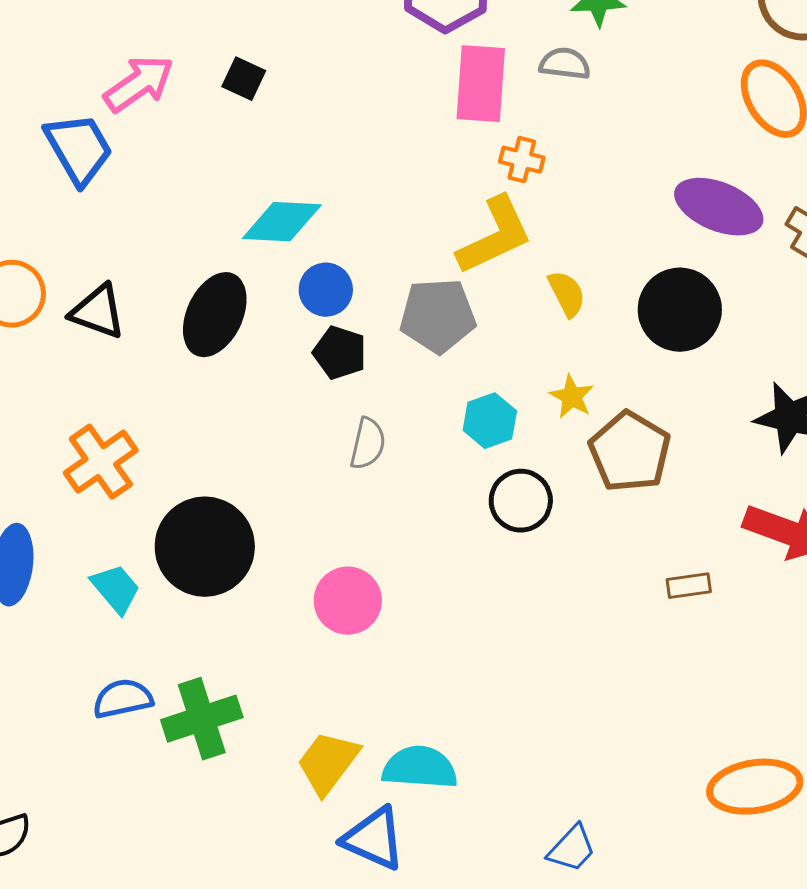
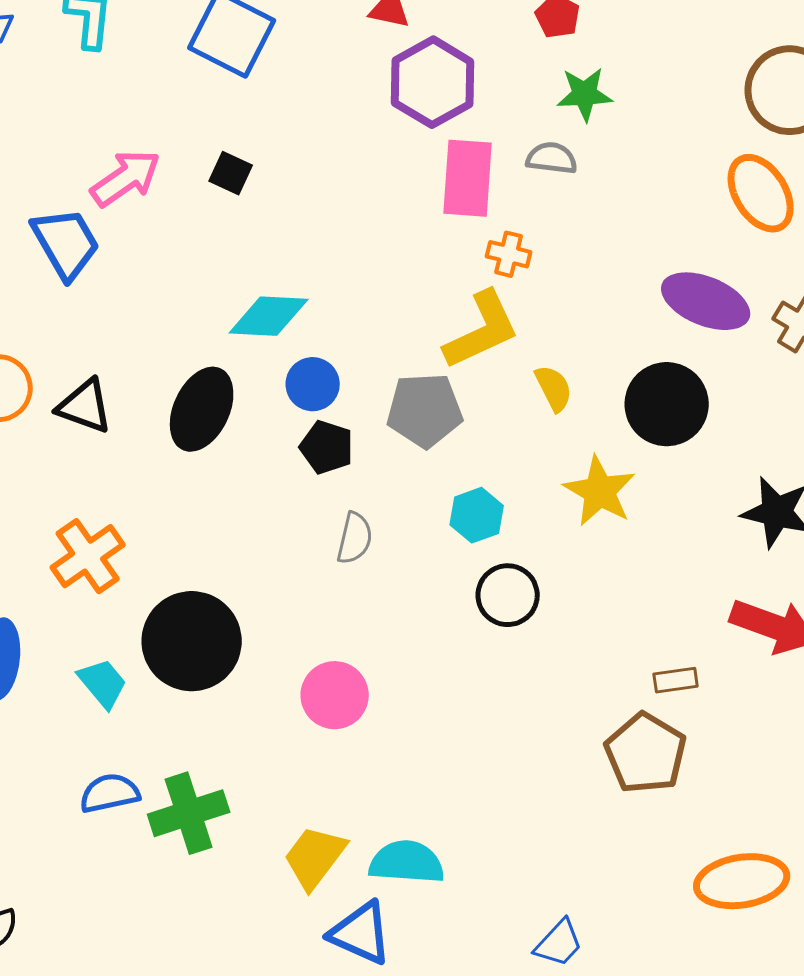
yellow star: (572, 397) -> (600, 491), moved, size x1.6
brown pentagon: (630, 452) -> (646, 753), moved

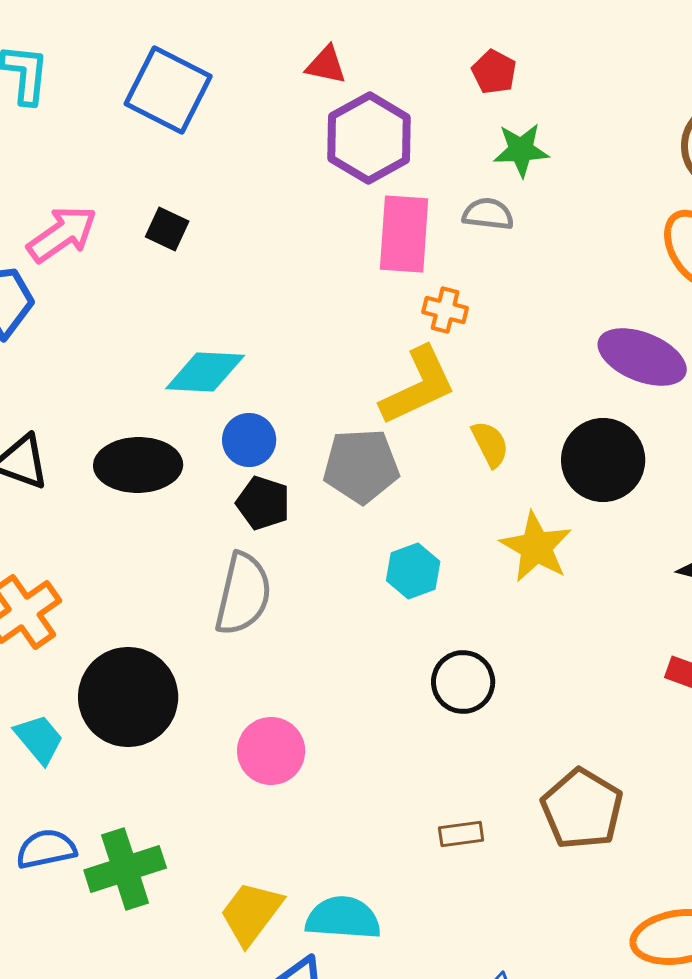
black ellipse: (202, 409) -> (138, 465), turned 64
gray semicircle: (355, 538) -> (243, 594), moved, size x1.6
black circle: (508, 595) -> (463, 682), moved
brown rectangle: (676, 680) -> (461, 834), moved

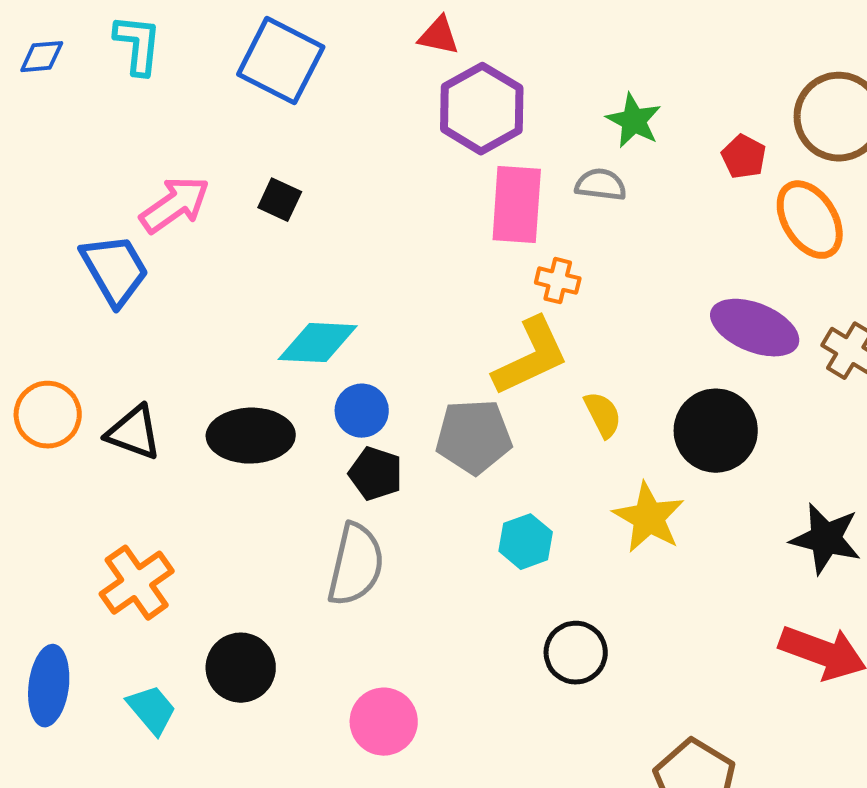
red pentagon: (494, 72) -> (744, 157), moved
green star: (521, 150) -> (634, 121), turned 30
black circle: (128, 697) -> (241, 668), size x0.7

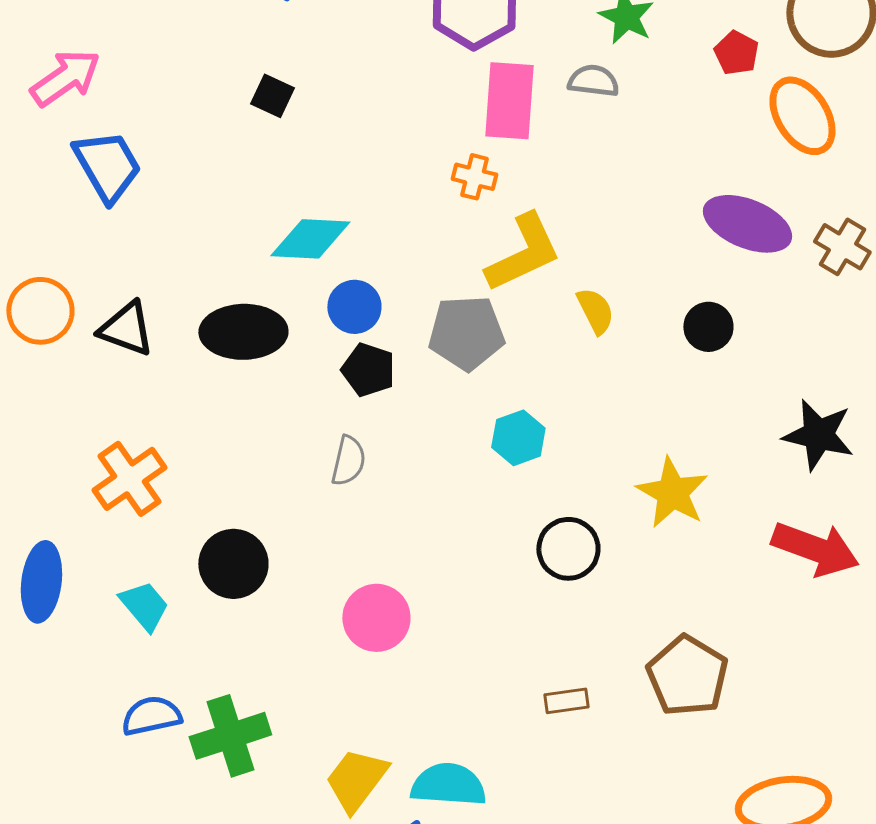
pink arrow: (175, 205) -> (65, 78), moved
orange cross: (558, 281) -> (474, 177), moved
black circle: (716, 431) -> (708, 327), size x0.6
yellow star: (649, 518) -> (672, 493), moved
gray semicircle: (356, 565) -> (348, 461), size x0.6

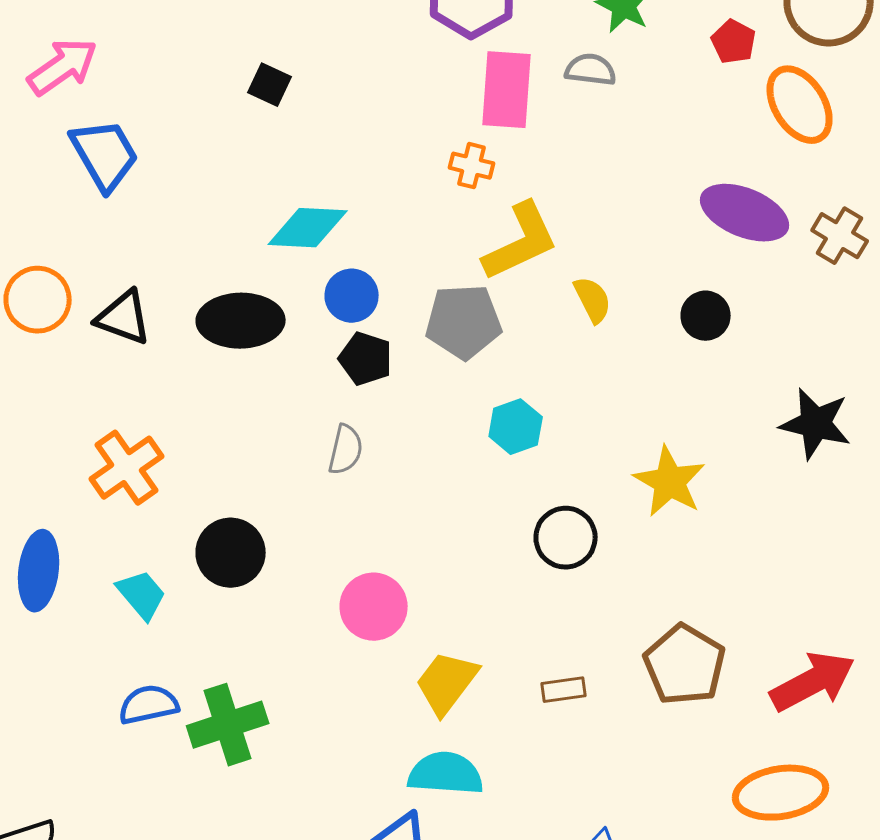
red arrow: (815, 549) -> (813, 682), moved, turned -48
yellow trapezoid: (356, 780) -> (447, 683), moved

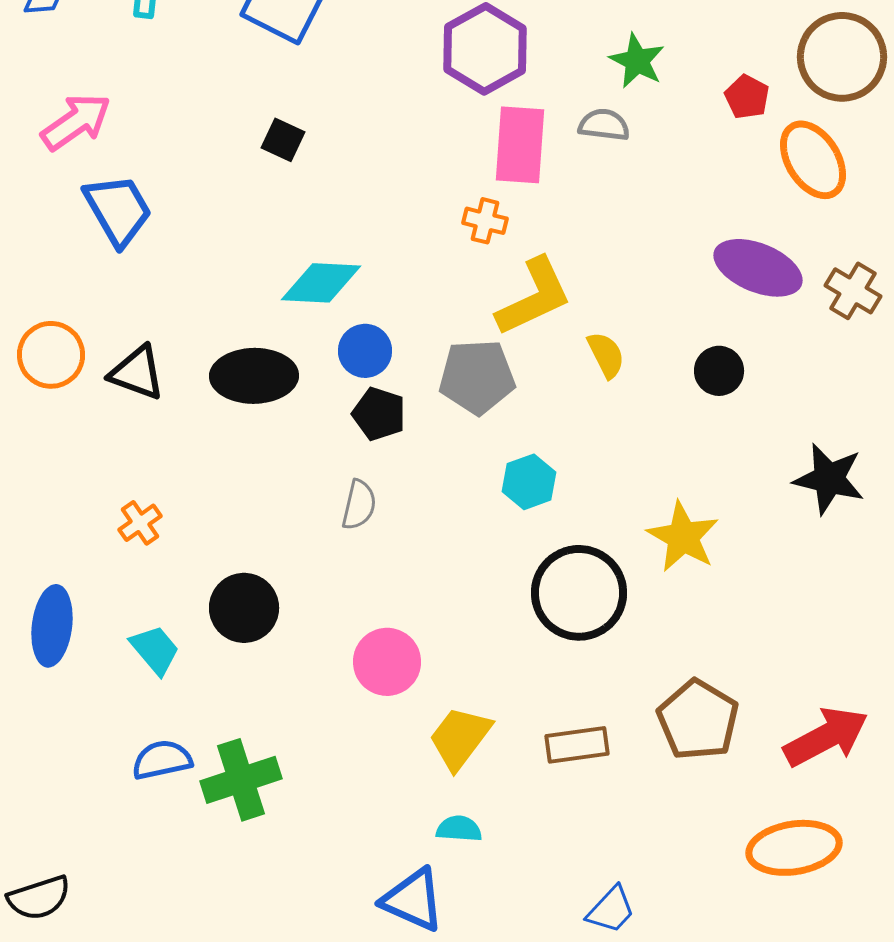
orange cross: (127, 468) -> (140, 523), size x0.6
black circle: (566, 538) -> (579, 593), size x1.5
brown rectangle: (564, 690) -> (577, 745), size x1.4
cyan semicircle: (446, 774) -> (459, 829), size x0.6

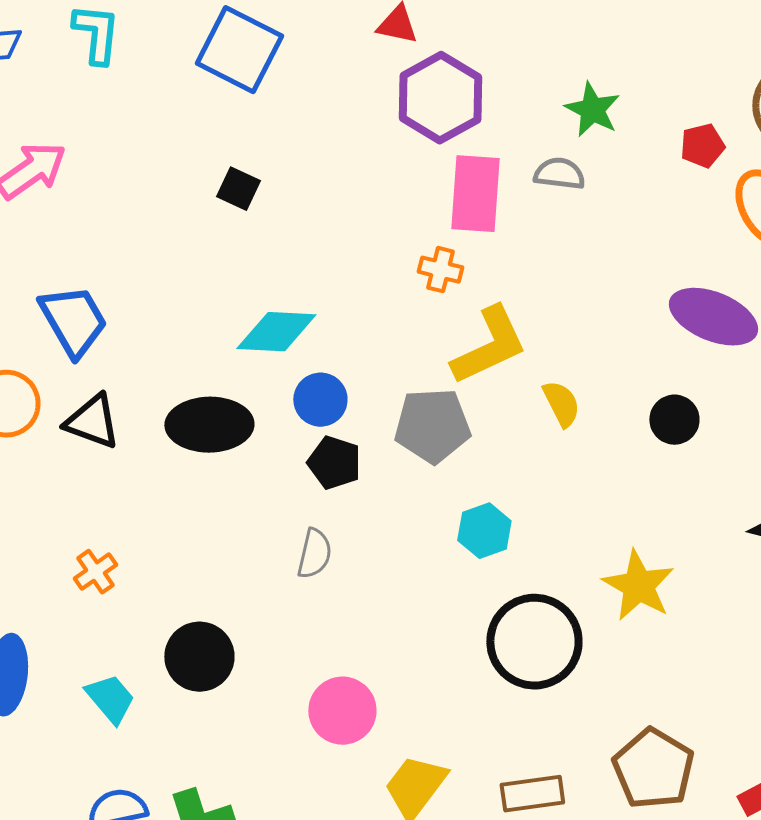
red pentagon: (747, 97) -> (702, 146), turned 30
blue trapezoid: (118, 210) -> (73, 321), moved

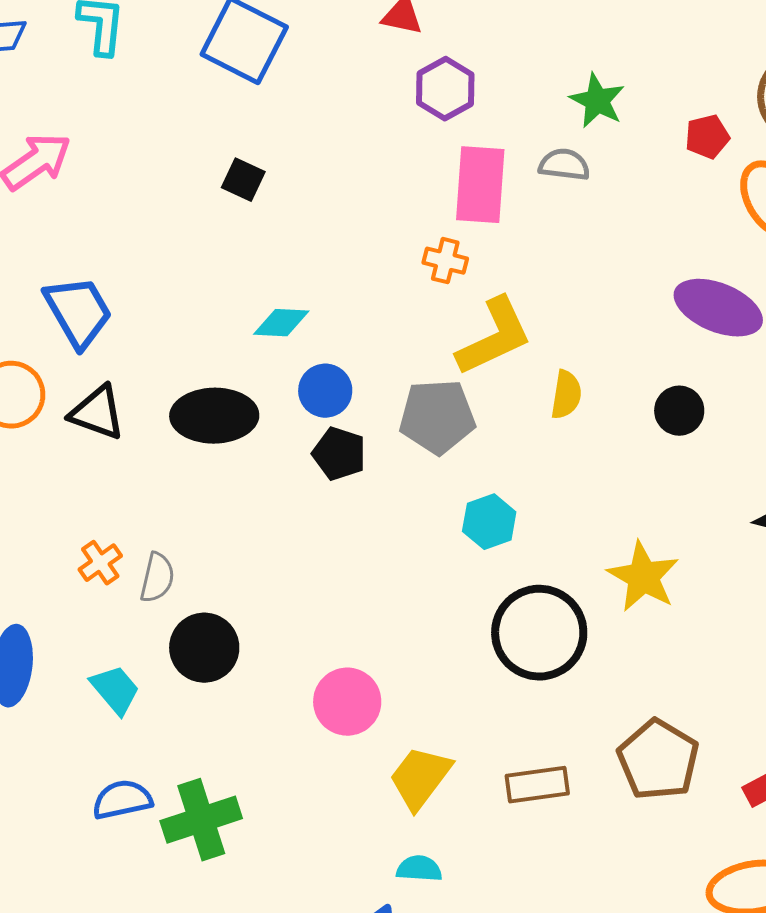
purple hexagon: (440, 98) -> (445, 89), size x0.7
cyan diamond: (276, 332) -> (281, 323), size x0.7
yellow semicircle: (561, 404) -> (566, 395), turned 36
gray semicircle: (314, 554) -> (157, 578), moved

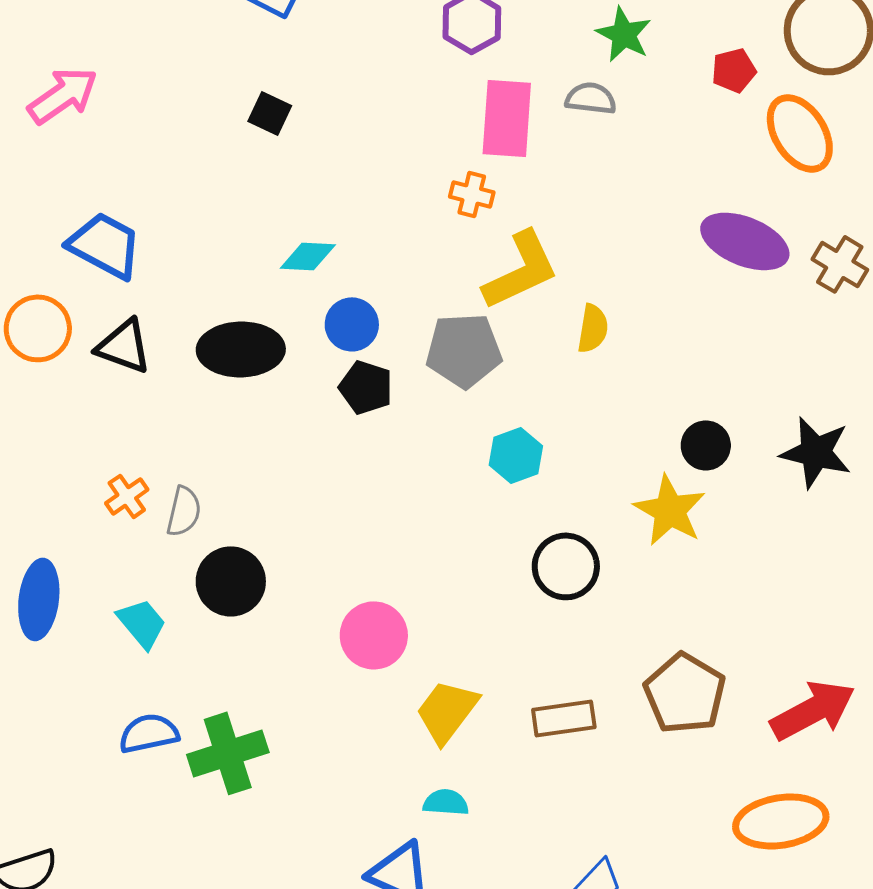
blue trapezoid: (78, 312) -> (105, 245), turned -32
black circle: (679, 411) -> (706, 445), moved
black circle: (539, 633) -> (566, 566), size x0.7

